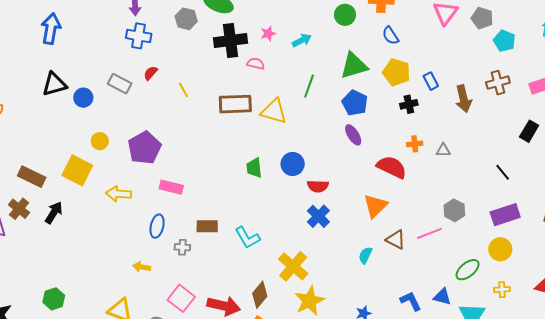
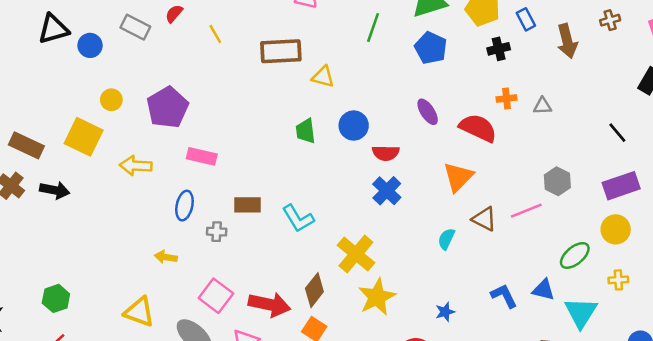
brown cross: (498, 83) -> (610, 20), size x0.7
yellow triangle: (274, 111) -> (323, 77), moved, size x0.7
purple ellipse: (353, 135) -> (428, 112), moved
black arrow: (54, 213) -> (55, 190), turned 70

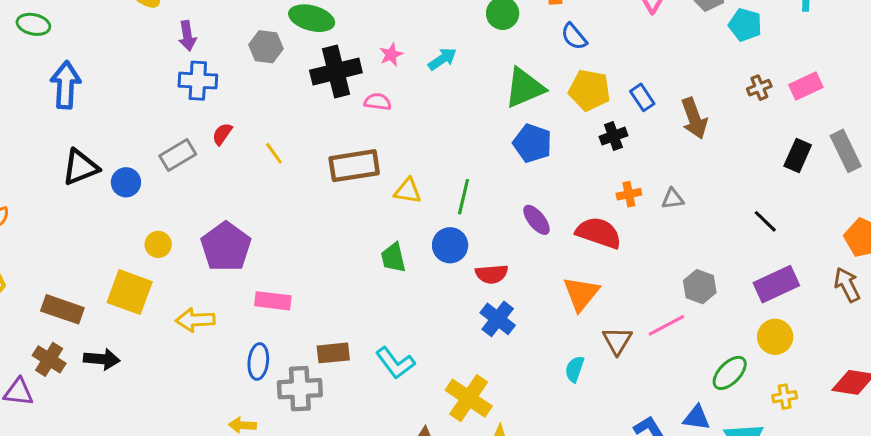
brown cross: (610, 20) -> (759, 88), moved
gray rectangle: (135, 27) -> (178, 155), turned -52
green line: (373, 27) -> (464, 197), moved
brown triangle: (484, 219) -> (617, 341), turned 40
gray cross: (217, 232) -> (300, 389), size x1.8

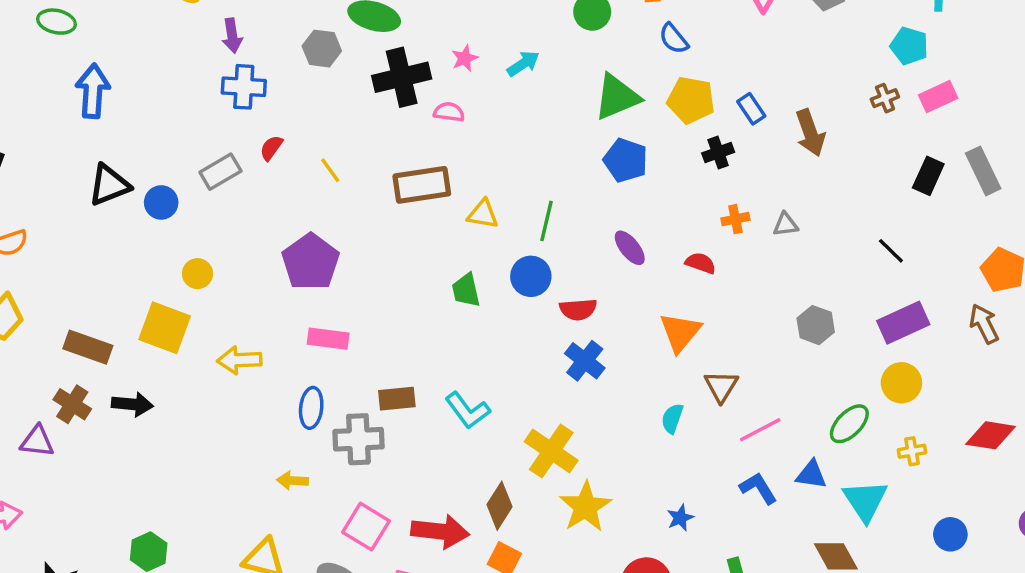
cyan pentagon: (745, 25) -> (909, 46), moved
red semicircle: (599, 233) -> (701, 263), size x0.6
purple pentagon: (226, 247) -> (311, 262), moved
pink line: (666, 325) -> (760, 430), moved

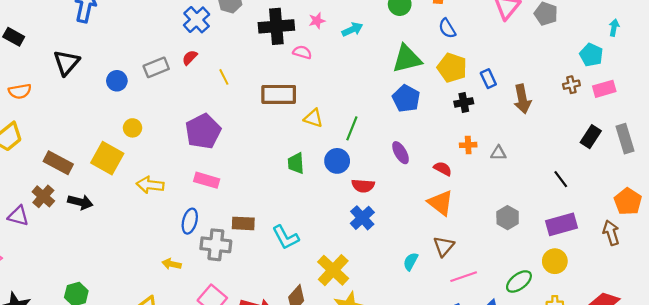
blue cross: (244, 87) -> (197, 20), moved, turned 35
black triangle: (109, 185) -> (66, 63), moved, turned -36
orange triangle: (680, 332) -> (441, 203), moved, turned -40

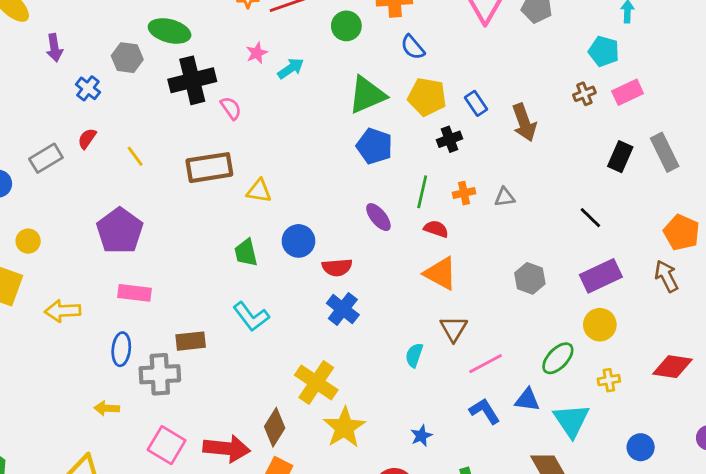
blue cross: (197, 20) -> (88, 88), size x0.7
pink star: (317, 21) -> (257, 53), moved
pink semicircle: (302, 52) -> (231, 108), turned 48
green line: (352, 128) -> (422, 192), moved
cyan L-shape: (286, 237) -> (251, 317), moved

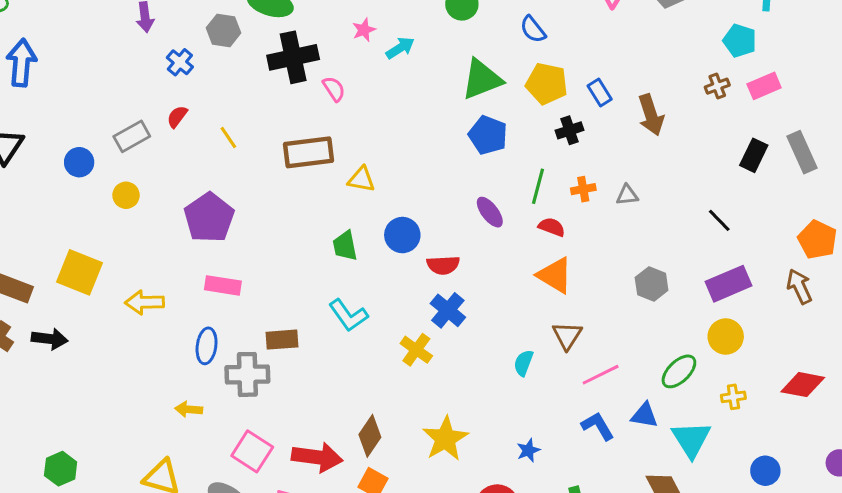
yellow circle: (28, 241) -> (126, 195), moved
yellow cross: (316, 382) -> (416, 350), moved, size x0.7

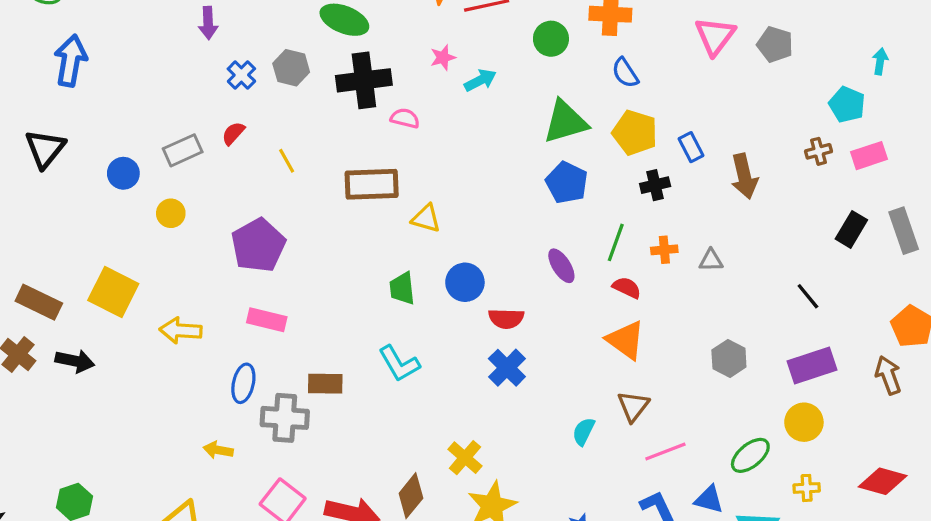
gray hexagon: (224, 30) -> (291, 68), moved
pink semicircle: (334, 89) -> (405, 118), turned -48
yellow cross: (416, 350) -> (465, 458), moved

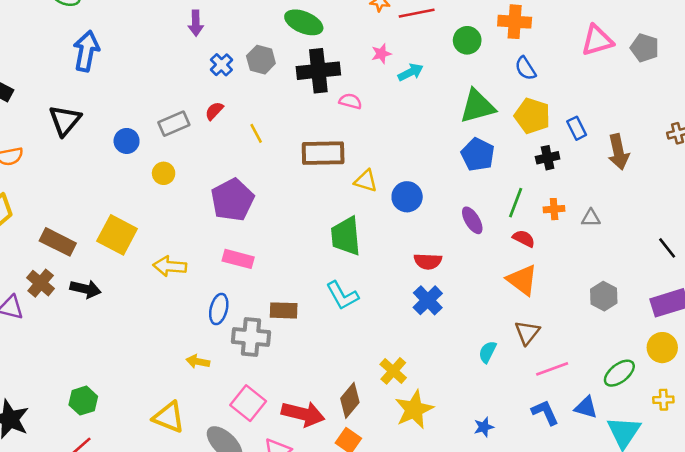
pink triangle: (715, 36) -> (597, 41), turned 36
blue circle: (465, 282) -> (407, 197), moved
green trapezoid: (402, 288) -> (346, 236), size x1.5

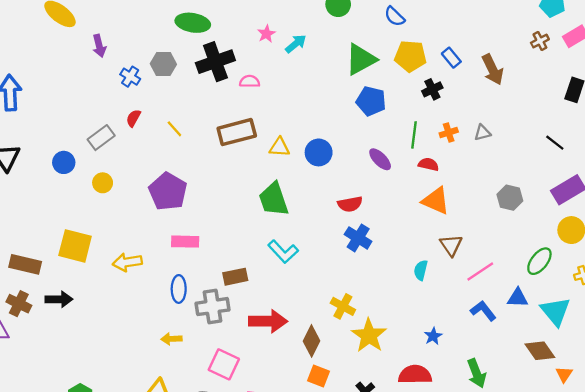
red arrow: (303, 414) -> (268, 321), moved

